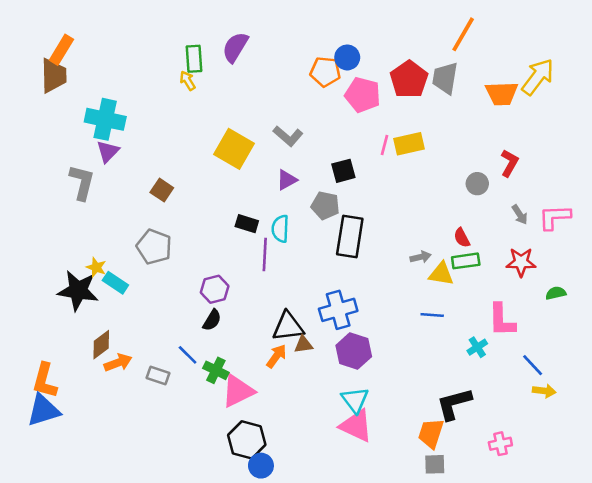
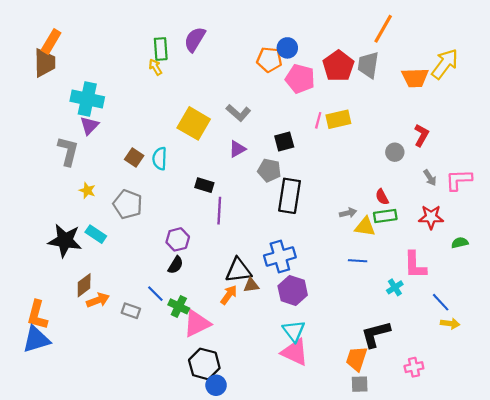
cyan semicircle: (280, 229) -> (160, 159), moved
yellow star: (96, 267) -> (87, 190), moved

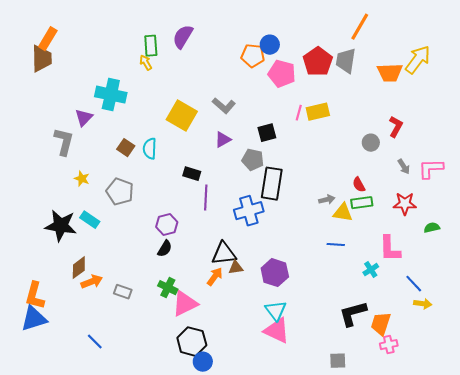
cyan cross: (87, 99) -> (111, 95), moved
blue cross: (280, 256) -> (249, 211), moved
blue line: (155, 294) -> (95, 342), moved
orange trapezoid: (357, 359) -> (381, 324), moved

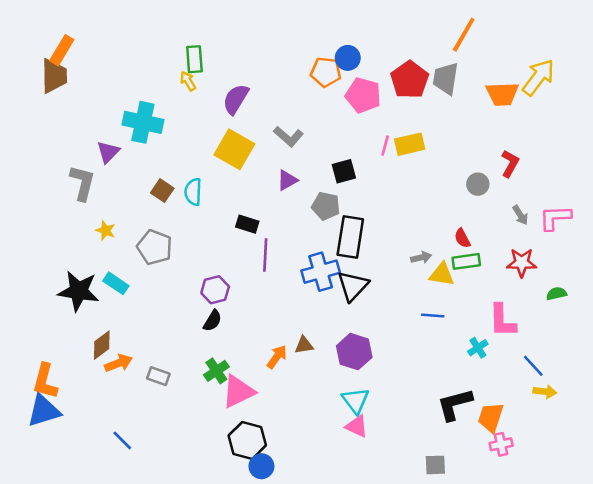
purple semicircle: (183, 37) -> (236, 99), moved
black triangle: (224, 254) -> (353, 286), moved, turned -40
green cross: (168, 288) -> (216, 371), turned 30
pink triangle: (277, 331) -> (357, 426), size x0.7

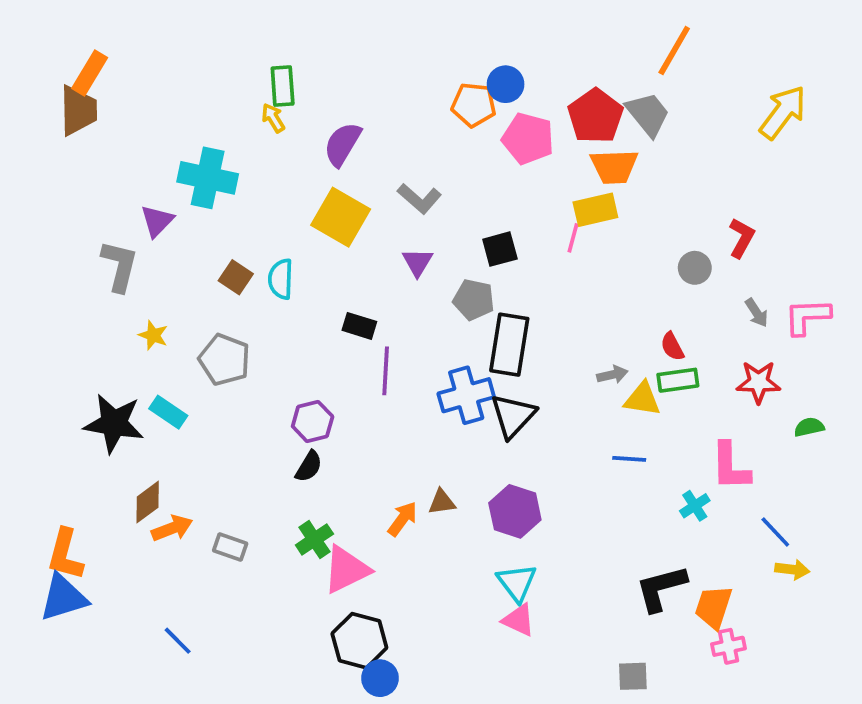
gray trapezoid: (446, 79) -> (648, 114), turned 132
orange trapezoid: (502, 94) -> (614, 167), moved
pink line: (385, 145) -> (573, 238), moved
purple triangle: (287, 180) -> (417, 262), turned -30

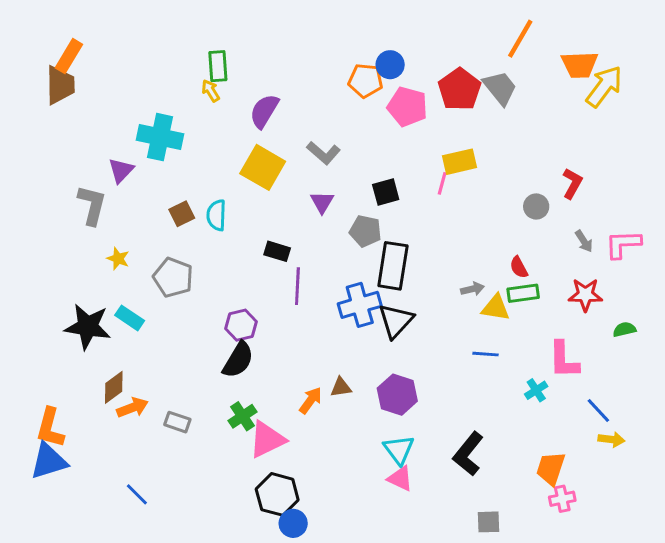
orange trapezoid: (614, 167) -> (580, 65), moved
brown square: (236, 277) -> (182, 214), turned 30
black semicircle: (309, 466) -> (238, 360), size x1.5
black L-shape: (661, 588) -> (468, 454), moved, turned -36

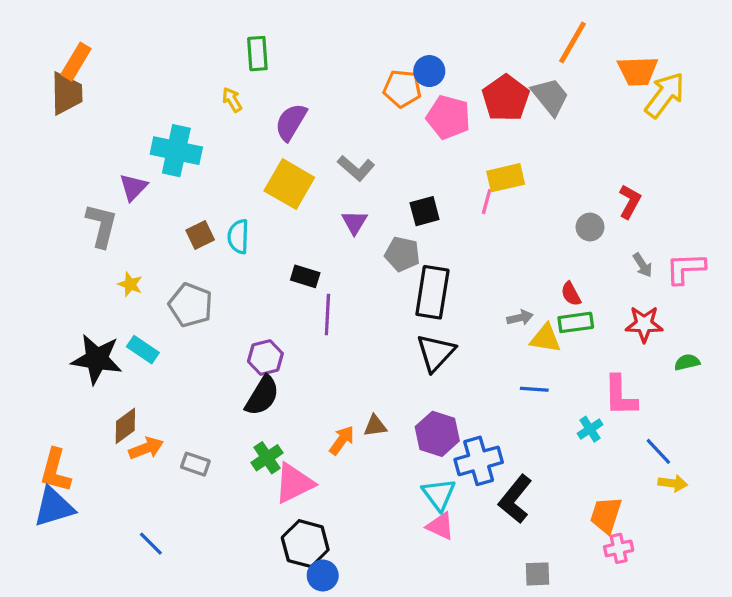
green rectangle: (218, 66) -> (257, 54), moved
blue cross: (360, 305) -> (479, 461), moved

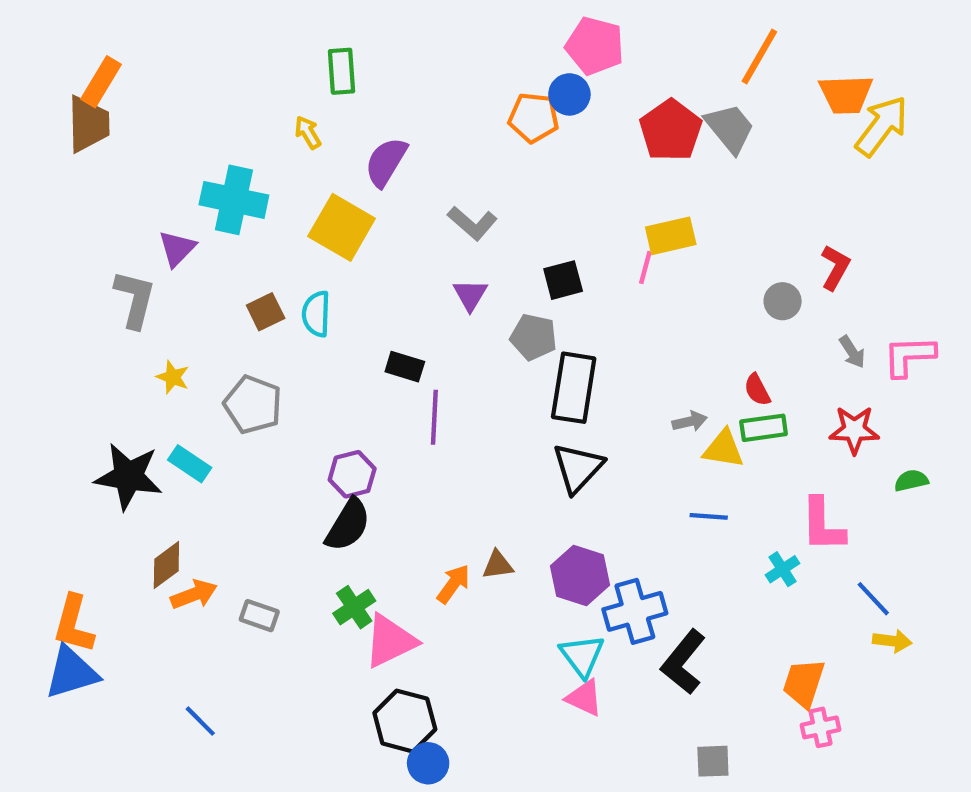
pink pentagon: (448, 117) -> (595, 46), moved
yellow square: (289, 184) -> (342, 227), moved

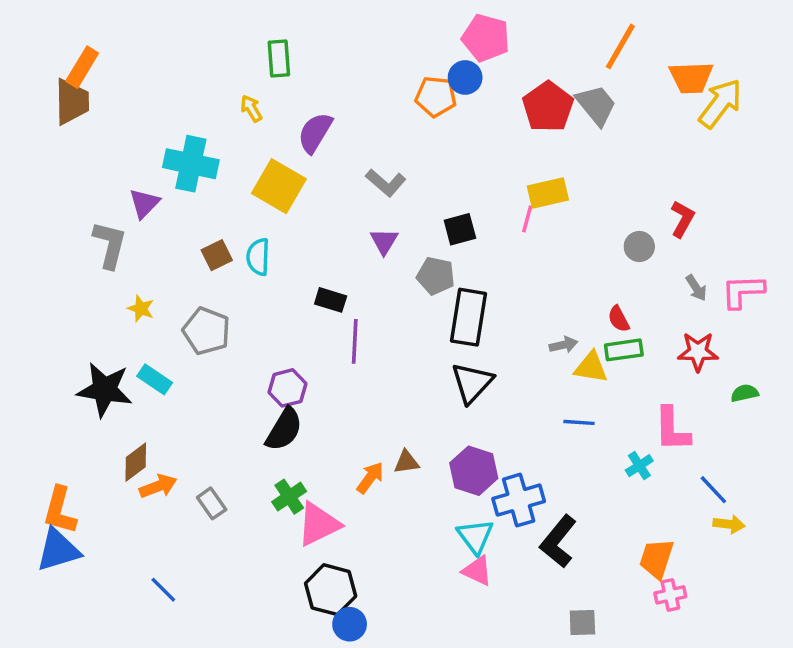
gray rectangle: (259, 616) -> (212, 503), turned 36

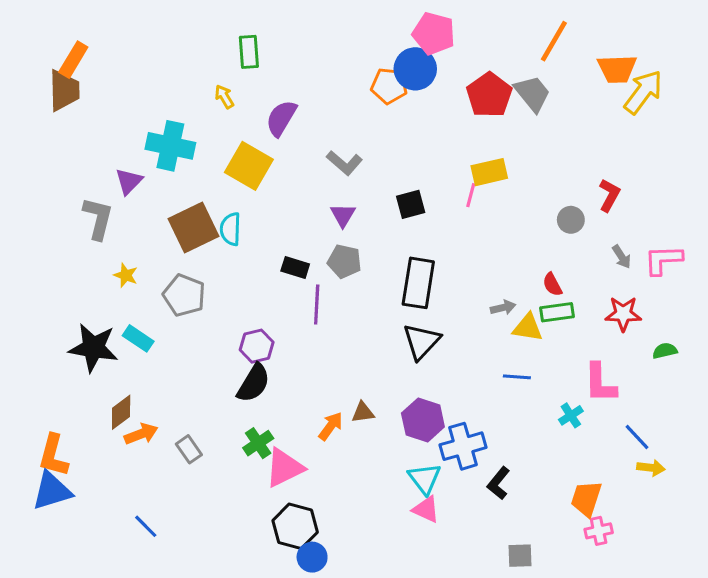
blue circle: (465, 77) -> (415, 69), size x1.4
brown square: (217, 255) -> (193, 227), size x1.8
gray pentagon: (436, 276) -> (344, 261), moved
black L-shape: (558, 541) -> (498, 483), size x0.7

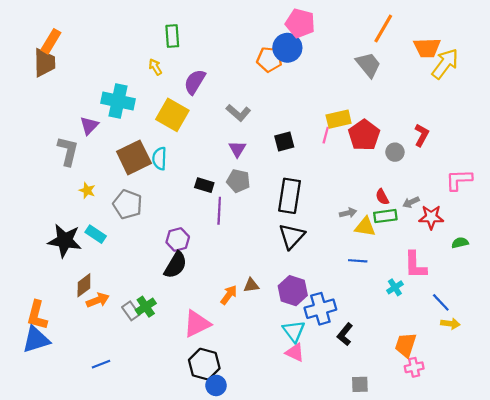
red pentagon: (489, 95) -> (364, 135), moved
gray arrow: (622, 257) -> (411, 202), moved, turned 98
green cross: (258, 443) -> (146, 307), moved
blue line: (146, 526) -> (101, 364), turned -66

